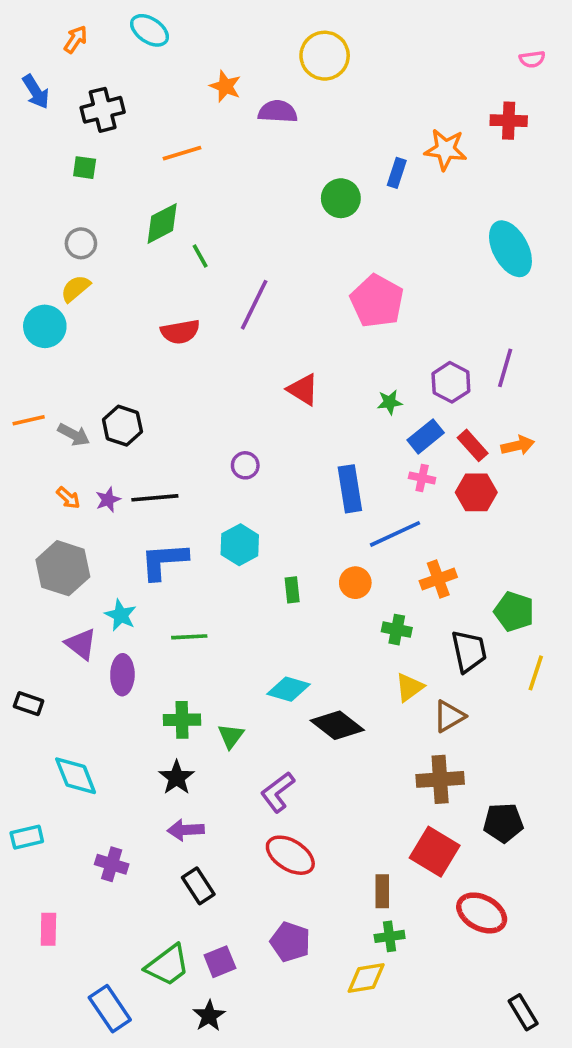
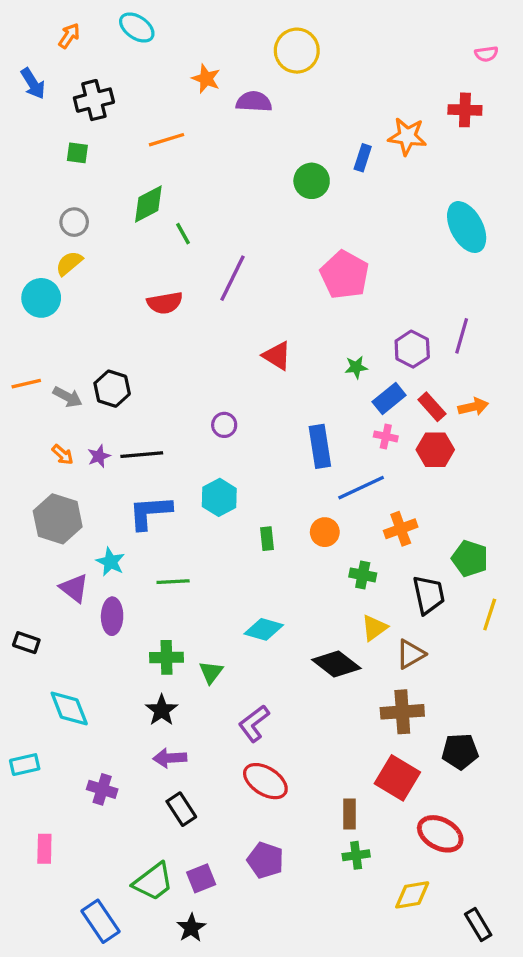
black diamond: (337, 725) -> (336, 664), moved
yellow diamond: (366, 978) -> (412, 895), moved

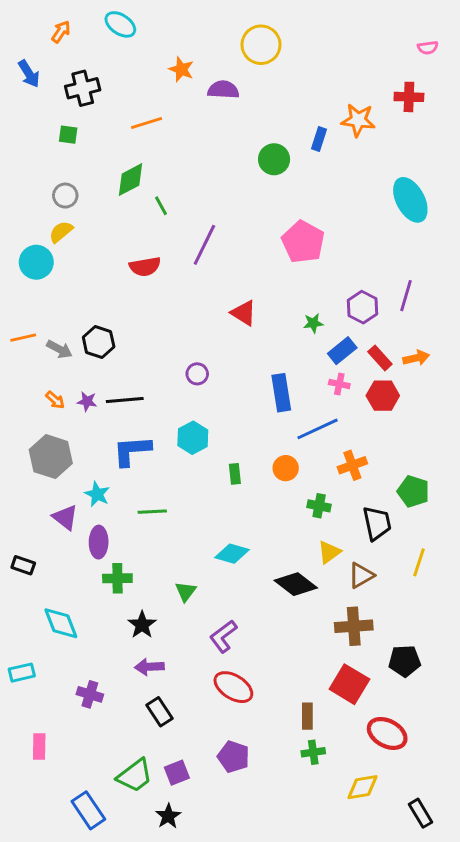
purple star: (99, 456) -> (87, 401), turned 30
yellow line: (490, 615) -> (419, 562), moved
green cross: (166, 657) -> (117, 578), moved

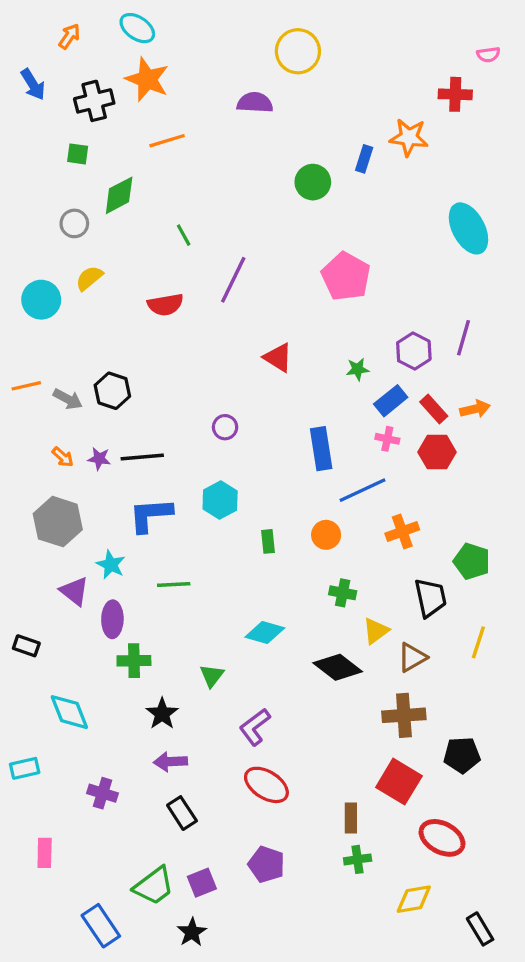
orange star: (181, 69) -> (147, 79), moved, size x1.5
red cross: (409, 97) -> (455, 94), moved
green diamond: (131, 180) -> (119, 195), moved
yellow semicircle: (61, 232) -> (89, 278), moved
green cross: (319, 506) -> (343, 593), moved

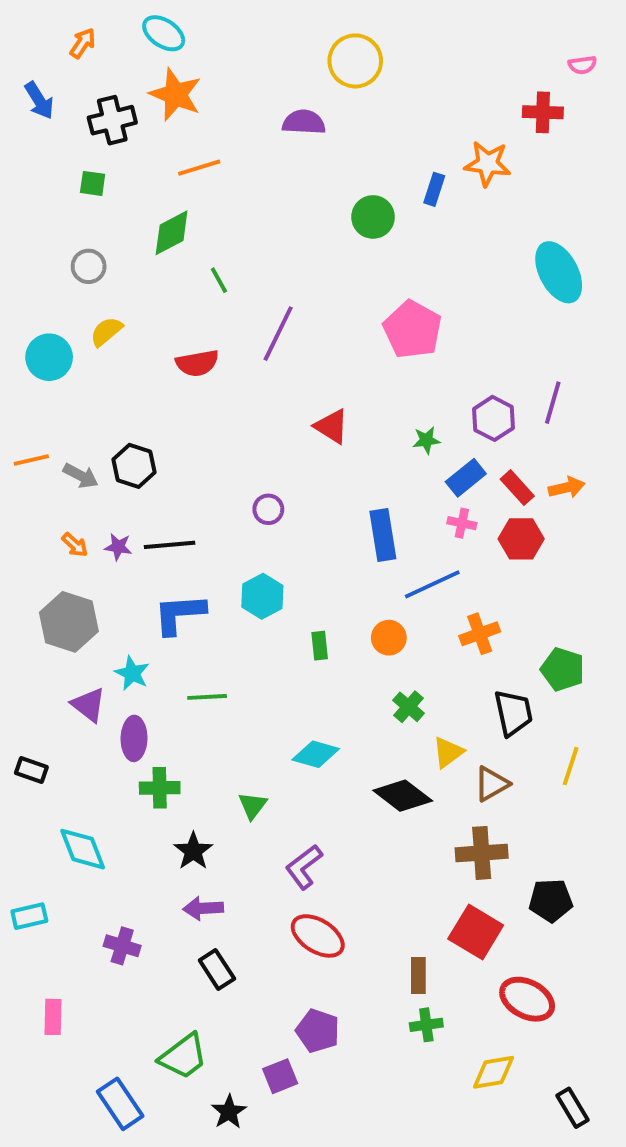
green diamond: (119, 195) -> (172, 233), moved
green cross: (343, 593) -> (409, 707), turned 30
purple square: (202, 883) -> (280, 1076), moved

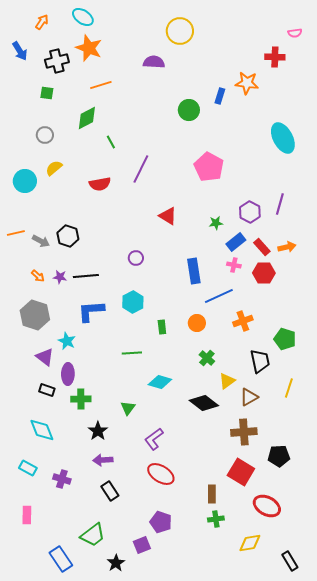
green line: (207, 697) -> (132, 353), moved
black rectangle: (31, 770) -> (47, 390), moved
cyan rectangle: (29, 916) -> (28, 468), moved, turned 42

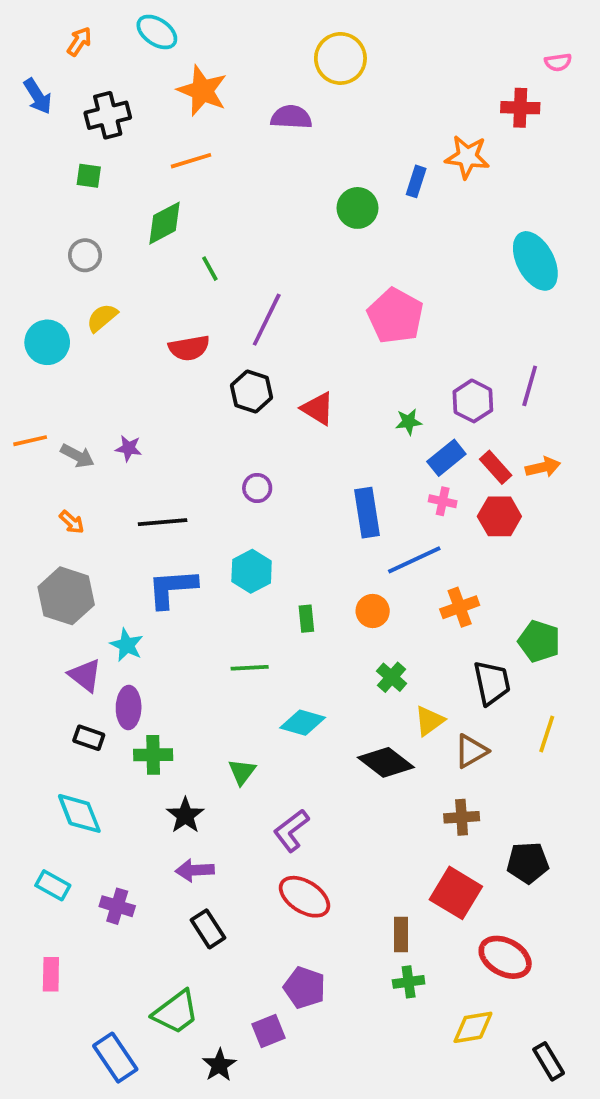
orange star: (89, 48) -> (202, 91), moved
black hexagon: (68, 236) -> (252, 392), moved
purple star: (60, 277) -> (129, 448), moved
brown cross: (244, 432) -> (462, 817), size x0.7

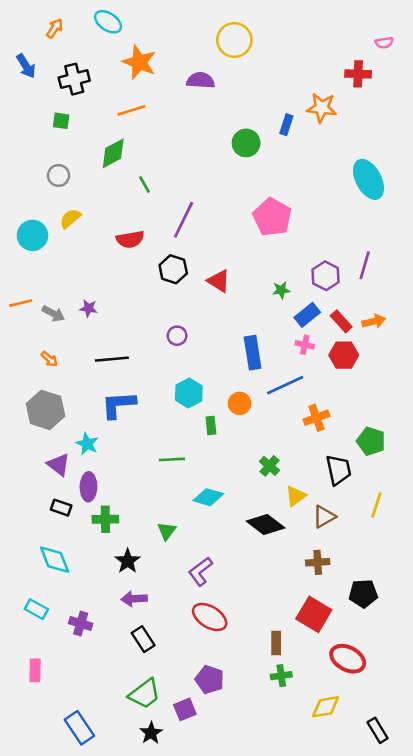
cyan hexagon: (252, 571) -> (189, 393), moved
orange circle: (373, 611) -> (240, 403), moved
green trapezoid: (176, 1012) -> (144, 694), moved

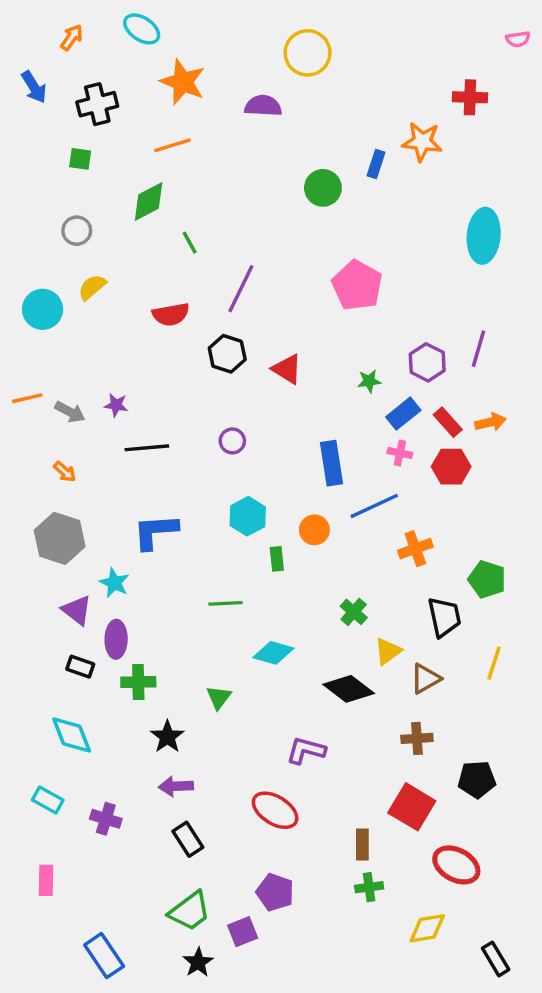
pink semicircle: (384, 43) -> (518, 39), moved
cyan ellipse: (368, 179) -> (484, 236), turned 33
black line: (112, 359) -> (147, 448), moved
purple L-shape: (200, 571) -> (306, 750), moved, turned 52

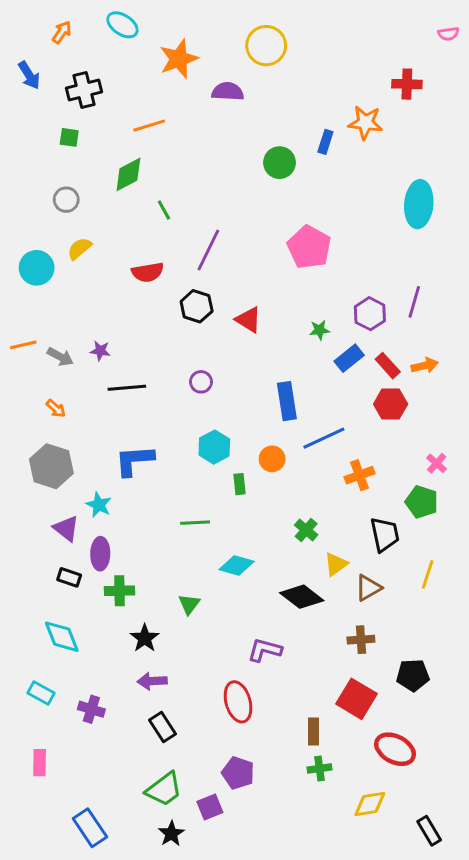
orange star: (183, 82) -> (179, 59), moved, turned 30
pink cross: (400, 453) -> (437, 463), moved, turned 30
red ellipse: (275, 810) -> (238, 702), turned 42

